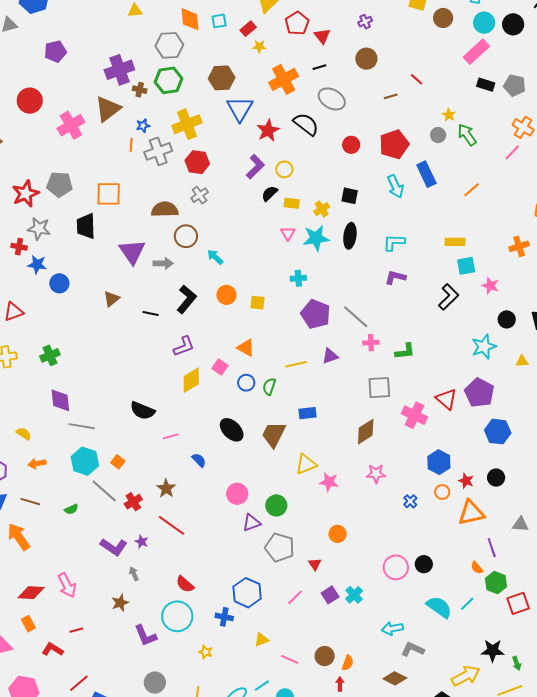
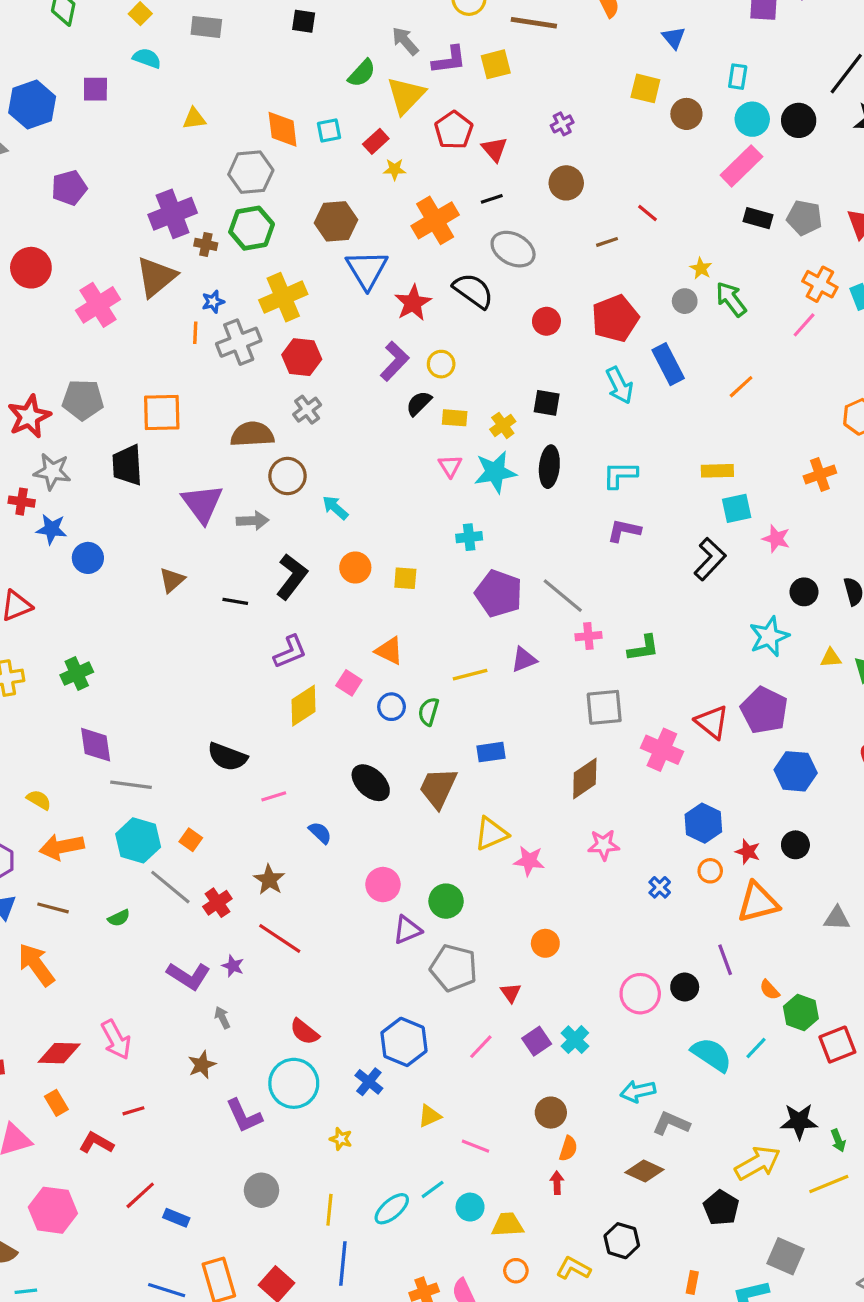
orange arrow: (37, 464) -> (62, 847), size x1.5
purple line: (492, 548) -> (725, 960), moved
blue cross: (224, 617) -> (369, 1082), turned 30
brown circle: (325, 656) -> (551, 1113), moved

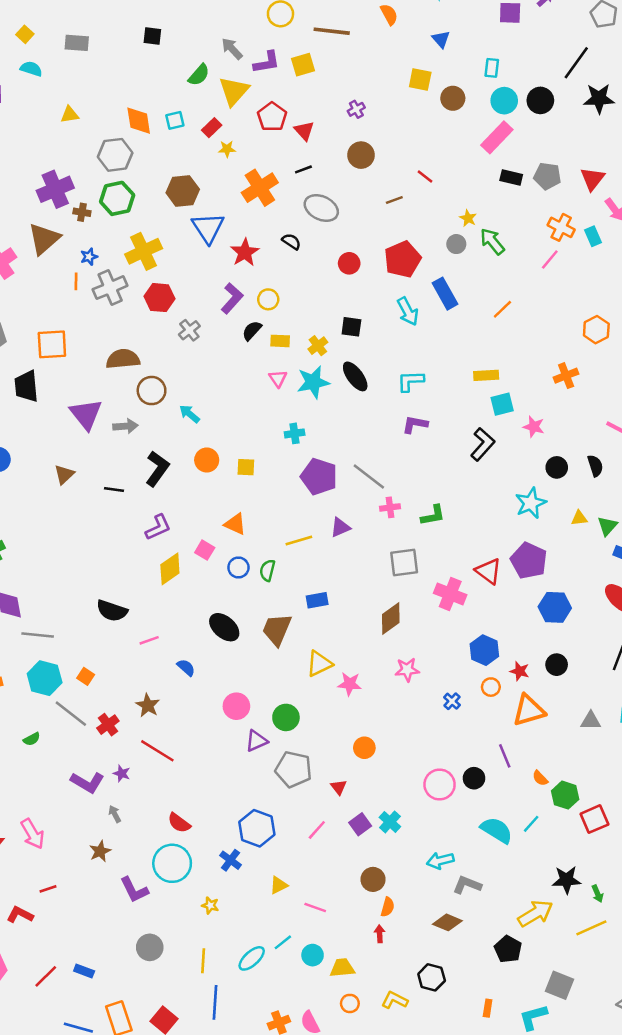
black semicircle: (473, 291) -> (291, 241), size x0.6
gray cross: (307, 410) -> (189, 330), moved
black ellipse: (549, 467) -> (355, 376), turned -40
red line: (140, 1195) -> (46, 976), moved

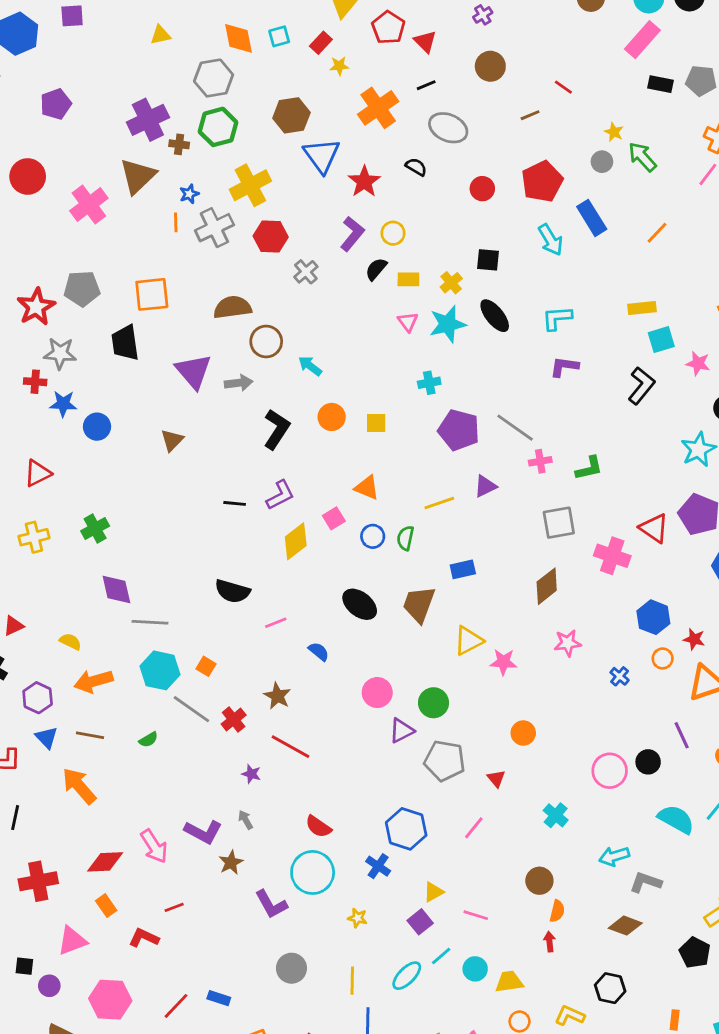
black line: (114, 489) -> (235, 503), moved
pink square: (205, 550) -> (334, 518), turned 30
purple L-shape: (87, 782) -> (203, 832), moved
purple square: (360, 824) -> (420, 922), moved

